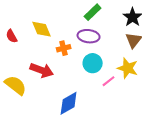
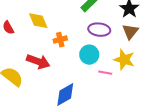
purple ellipse: (89, 36) -> (99, 30), moved
pink line: (109, 81) -> (105, 73), turned 48

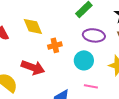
pink line: (105, 73) -> (91, 86), moved

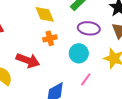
yellow diamond: (33, 26) -> (45, 14), moved
pink line: (91, 86) -> (86, 79), turned -64

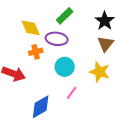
purple ellipse: (89, 28) -> (57, 39), moved

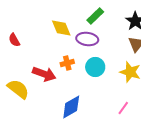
orange cross: (36, 52) -> (67, 63), moved
pink line: (72, 93) -> (123, 108), moved

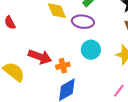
orange cross: (67, 63) -> (63, 66), moved

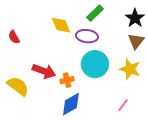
cyan circle: (91, 50) -> (95, 64), size x1.4

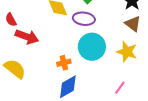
brown triangle: (136, 41) -> (133, 24), turned -30
red arrow: (44, 71) -> (27, 37), moved

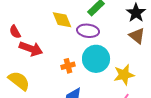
yellow star: (127, 52) -> (124, 75), moved, turned -30
orange cross: (64, 63) -> (68, 66), moved

